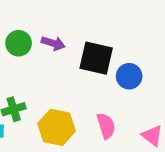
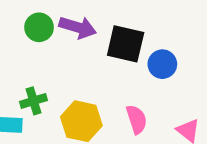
purple arrow: (53, 43) -> (78, 27), size x1.4

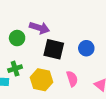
green circle: (39, 27) -> (17, 38), moved
black square: (126, 44) -> (54, 49), moved

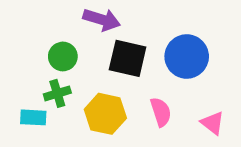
green circle: (17, 38) -> (63, 56), moved
blue circle: (86, 48) -> (187, 56), size x1.5

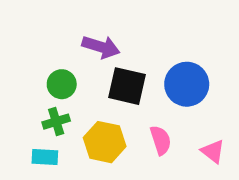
cyan rectangle: (33, 117) -> (45, 157), moved

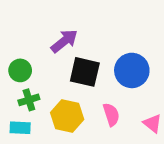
purple arrow: (101, 47) -> (64, 41), turned -56
green circle: (62, 84) -> (20, 70), moved

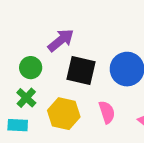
green circle: (20, 70) -> (31, 68), moved
green cross: (29, 100) -> (26, 98), turned -30

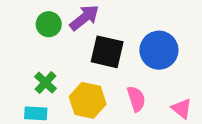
green circle: (31, 68) -> (49, 24), moved

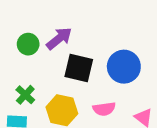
pink semicircle: (136, 99) -> (104, 109), turned 100

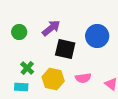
green circle: (28, 44) -> (19, 32), moved
blue circle: (124, 67) -> (97, 36), moved

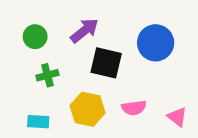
green cross: (27, 68) -> (47, 75), moved, turned 32

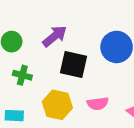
green cross: (47, 75) -> (22, 75), turned 30

